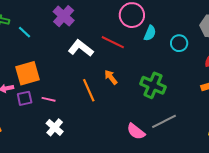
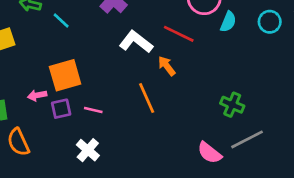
cyan circle: (179, 43) -> (270, 22), moved
orange arrow: (111, 77) -> (167, 66), moved
green cross: (153, 85) -> (232, 105), moved, size x0.7
white cross: (55, 127) -> (88, 150), moved

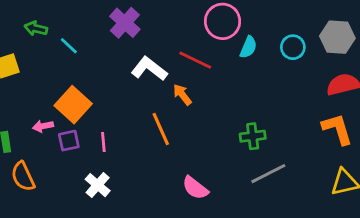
orange square: (65, 75) -> (73, 105), turned -32
green cross: (232, 105) -> (253, 136), turned -30
pink line: (93, 110) -> (103, 142), turned 72
pink semicircle: (210, 153) -> (195, 188), moved

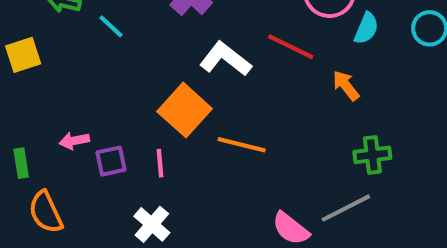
orange arrow: (182, 95) -> (346, 86), moved
orange square: (73, 105) -> (185, 110), moved
orange line: (161, 129) -> (242, 145), turned -52
gray line: (268, 174) -> (346, 208), moved

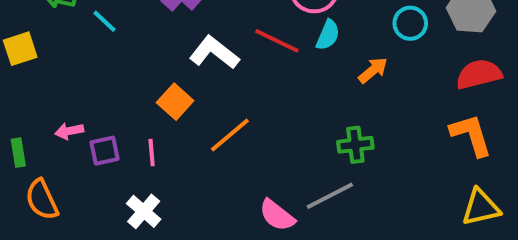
cyan semicircle: (366, 28) -> (328, 35), moved
orange arrow: (346, 86) -> (373, 70), moved, turned 88
orange square: (185, 110) -> (175, 102), size x0.7
orange line: (242, 145) -> (230, 135), turned -54

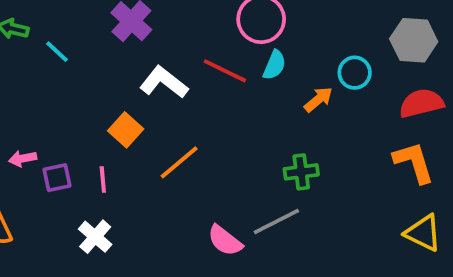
cyan circle: (410, 23) -> (355, 73), moved
yellow triangle: (481, 207) -> (423, 233), turned 39

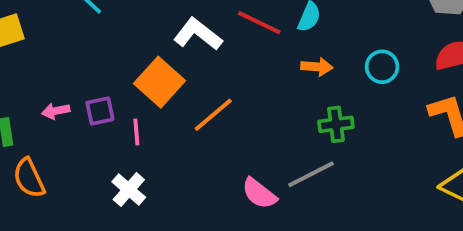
cyan circle: (355, 73) -> (382, 67), moved
orange arrow: (318, 99) -> (317, 67), moved, turned 44
orange square: (126, 130) -> (159, 82), size x1.4
purple square: (57, 178) -> (100, 111), moved

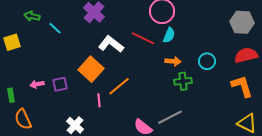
green cross: (336, 124) -> (183, 81), moved
pink line: (136, 132) -> (99, 100), moved

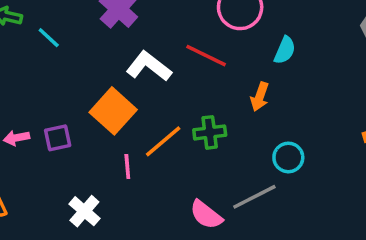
cyan semicircle: (169, 35) -> (285, 50), moved
orange arrow: (173, 61) -> (260, 97), turned 105
cyan circle: (207, 61) -> (288, 157), moved
green cross: (183, 81) -> (210, 132), moved

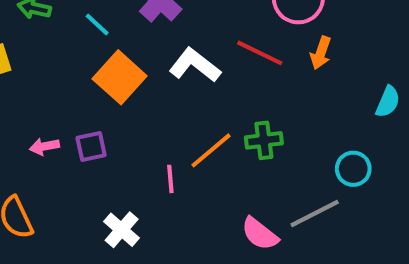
cyan line: (49, 38) -> (97, 24), moved
cyan semicircle: (285, 50) -> (388, 102), moved
orange arrow: (260, 97) -> (321, 53), moved
orange square: (113, 111) -> (120, 77), moved

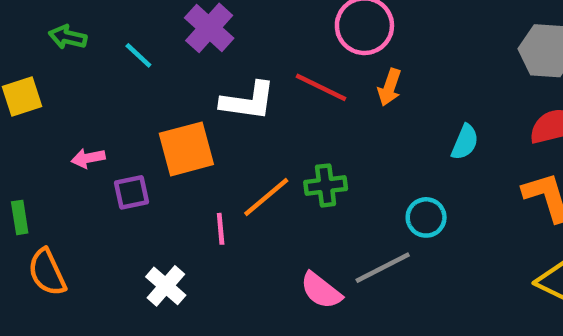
white L-shape: (195, 65) -> (248, 101), turned 150
orange square: (120, 77) -> (186, 149), moved, turned 33
pink arrow: (44, 146) -> (88, 158), moved

